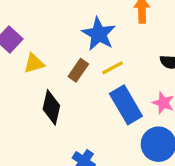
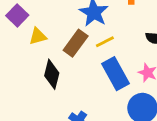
brown rectangle: (78, 70) -> (76, 43), size x1.4

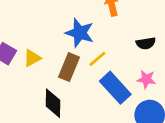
yellow triangle: (38, 36) -> (32, 58), moved

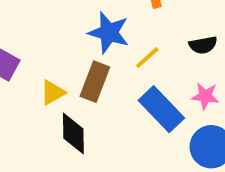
yellow triangle: (32, 58) -> (53, 93), moved
yellow line: (97, 59) -> (147, 58), moved

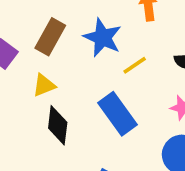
brown rectangle: (95, 82) -> (50, 37), moved
blue rectangle: (161, 109) -> (117, 114), moved

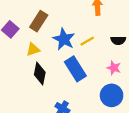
blue star: (103, 38) -> (64, 39), moved

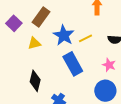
black diamond: (40, 73) -> (35, 81), moved

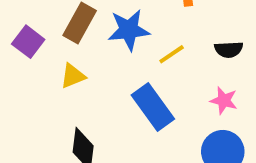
blue star: (64, 35) -> (129, 30), moved, turned -30

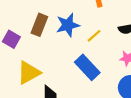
yellow triangle: (73, 76) -> (29, 73), moved, size x1.6

